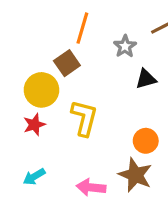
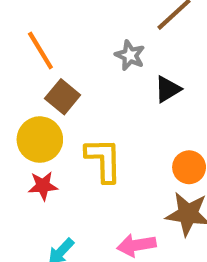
orange line: (82, 28) -> (40, 51), moved, turned -32
red star: (34, 125) -> (43, 186), turned 30

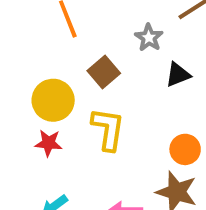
brown square: (63, 97) -> (104, 72), moved

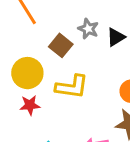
gray star: (149, 38) -> (88, 29), moved
yellow L-shape: (108, 129) -> (72, 87), turned 100

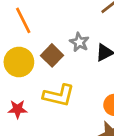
yellow circle: (27, 73) -> (19, 62), moved

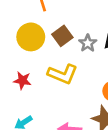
gray star: (79, 42) -> (88, 43), moved

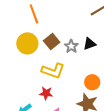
red star: (22, 80) -> (46, 93), moved

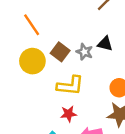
black triangle: (90, 44) -> (105, 44), turned 48

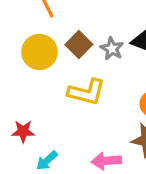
red star: (69, 114) -> (23, 131), moved

